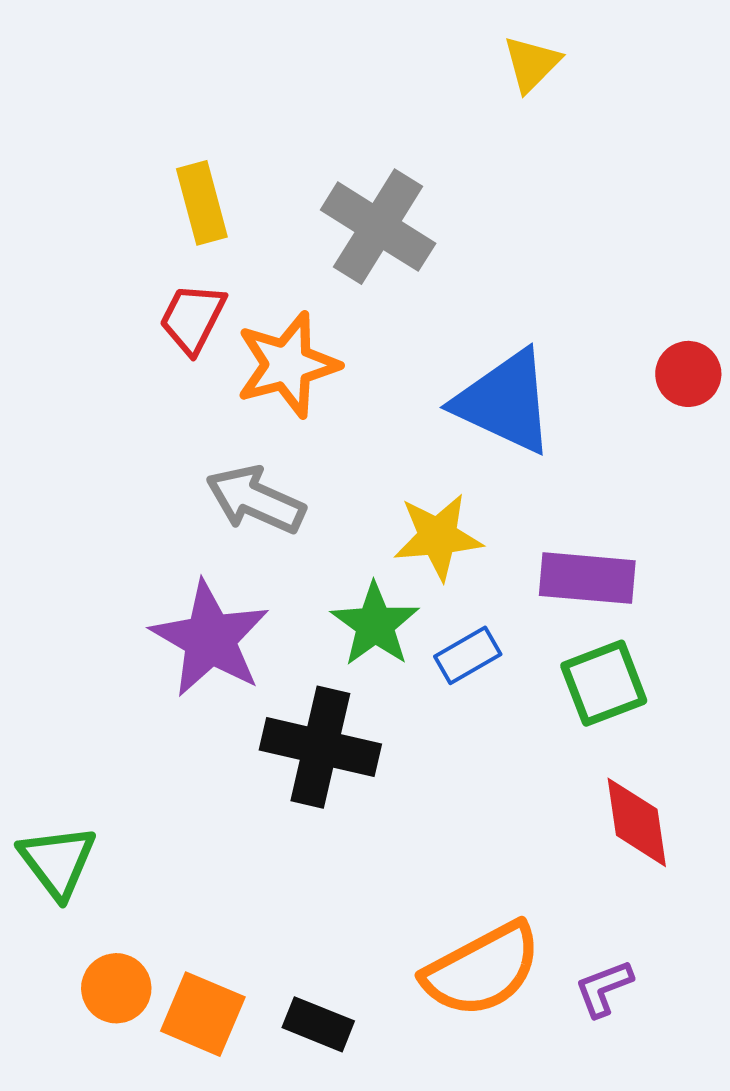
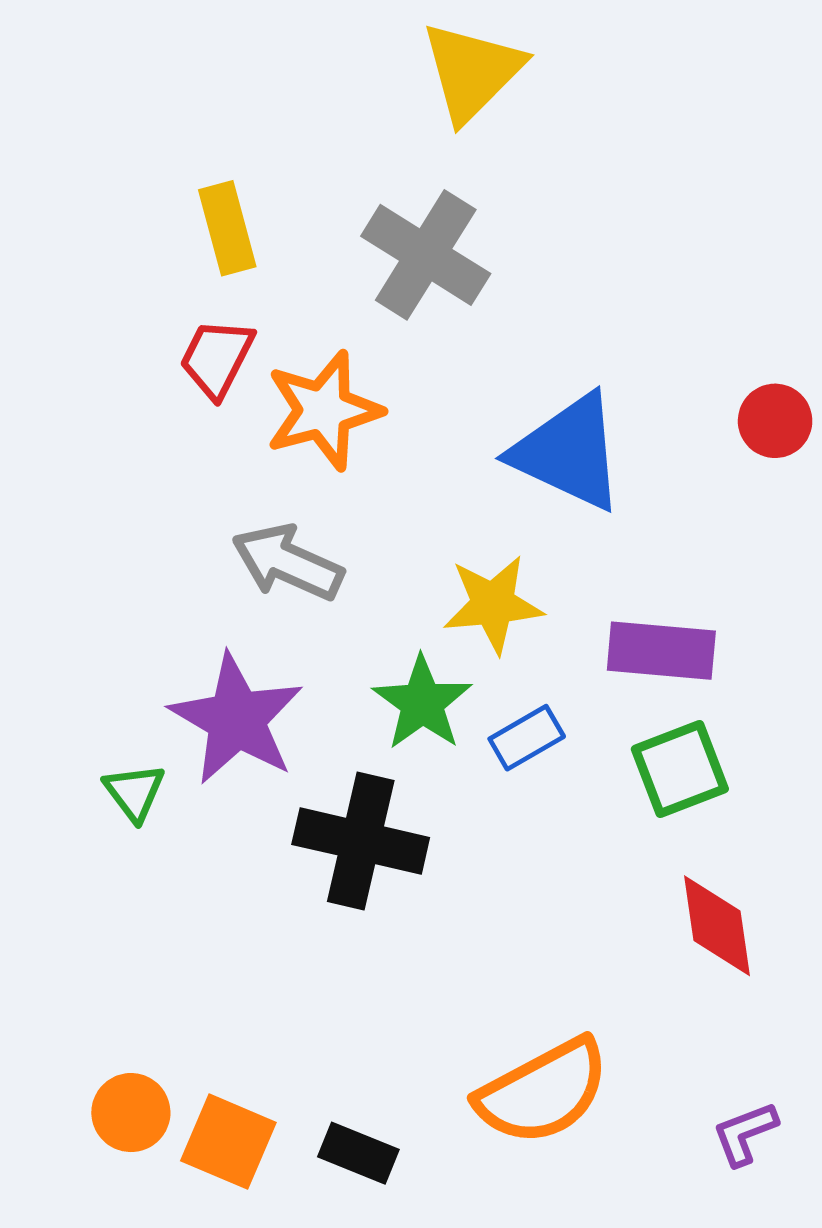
yellow triangle: (532, 64) -> (472, 72), moved, size x1.6
green triangle: (58, 861) -> (134, 792), moved, size x0.7
purple L-shape: (604, 988) -> (745, 1133), moved

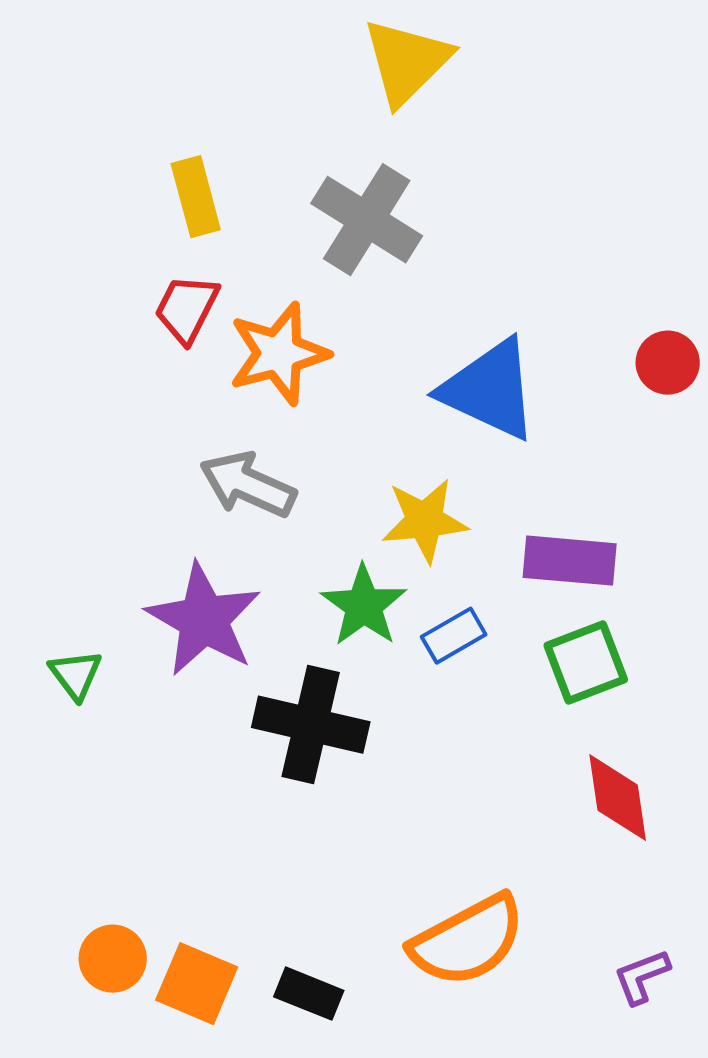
green triangle: (134, 792) -> (76, 675), moved

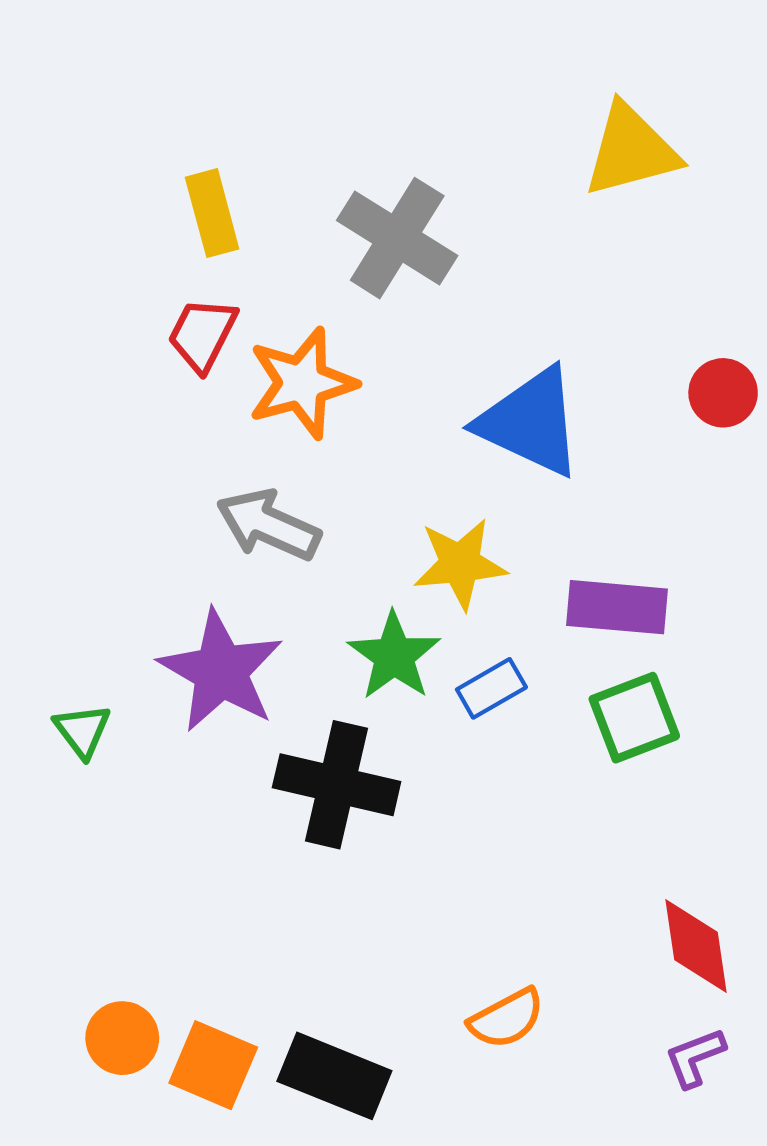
yellow triangle: (407, 62) -> (631, 150), moved, turned 30
red diamond: (618, 798) -> (696, 946), moved
orange semicircle: (468, 941) -> (507, 1019), size x0.6
black rectangle: (309, 994) -> (334, 1076), size x1.5

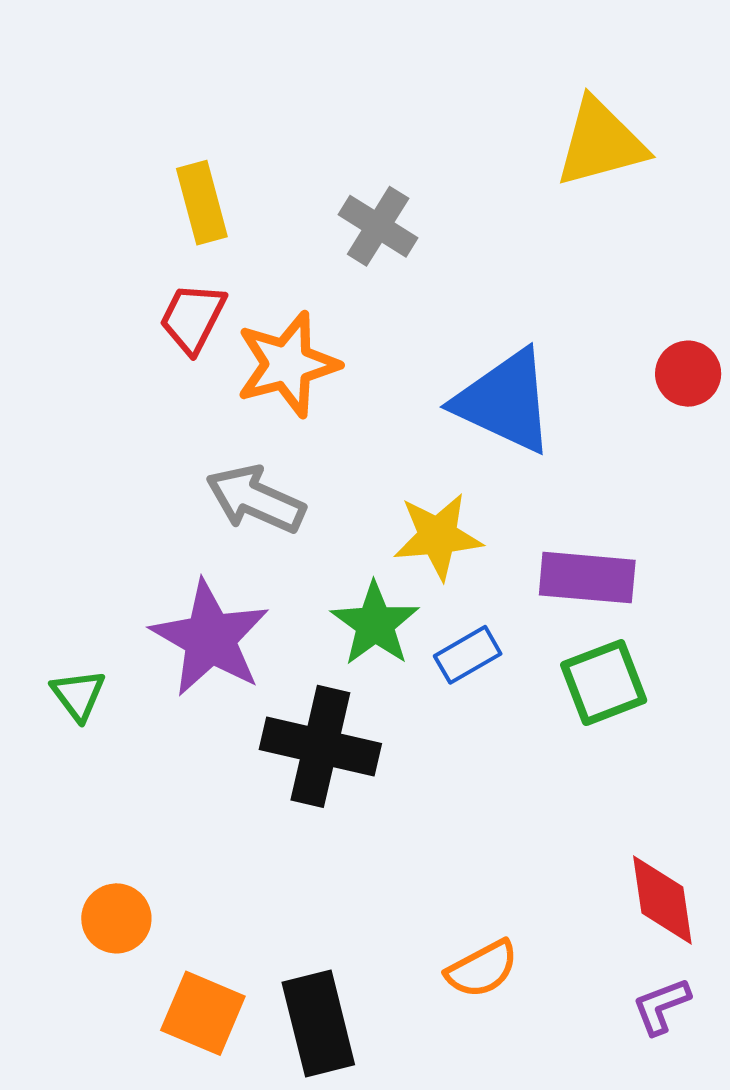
gray cross: (397, 238) -> (378, 226), size x0.7
orange circle: (122, 1038) -> (116, 918), moved
black rectangle: (334, 1076) -> (318, 1024), turned 54

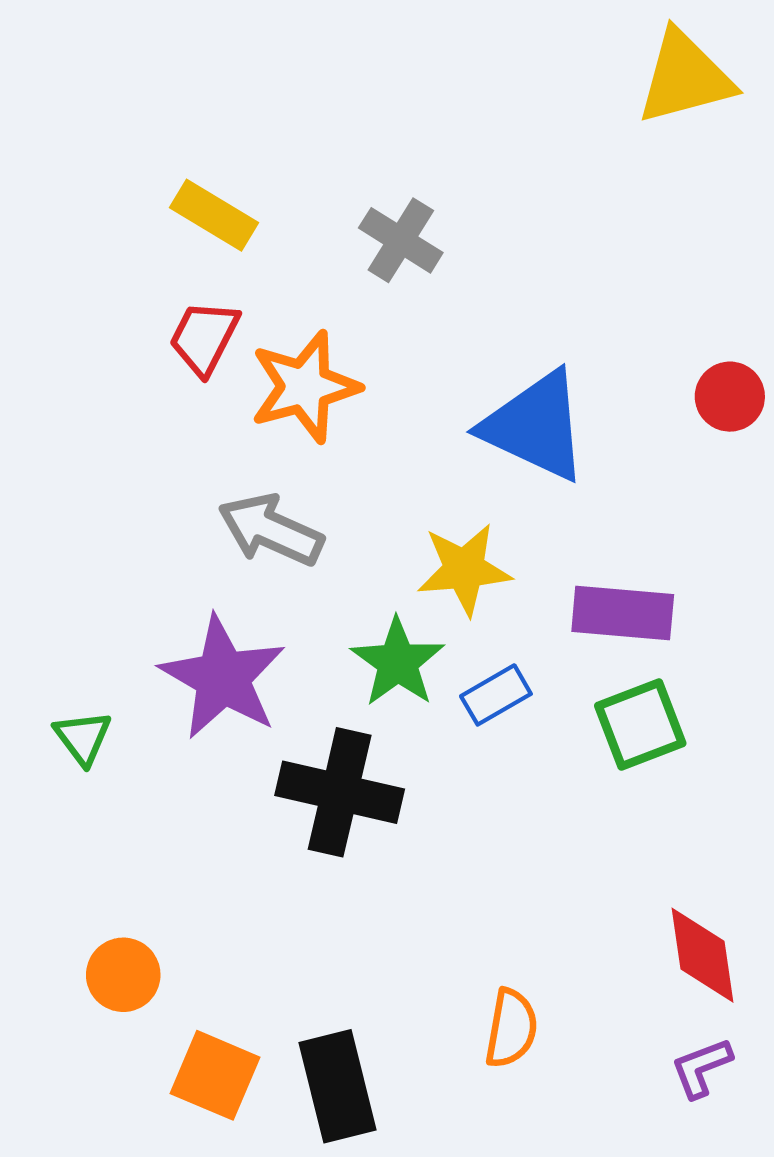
yellow triangle: (601, 143) -> (685, 77), moved
yellow rectangle: (202, 203) -> (214, 215), turned -44
orange semicircle: (482, 969) -> (511, 1028), turned -52

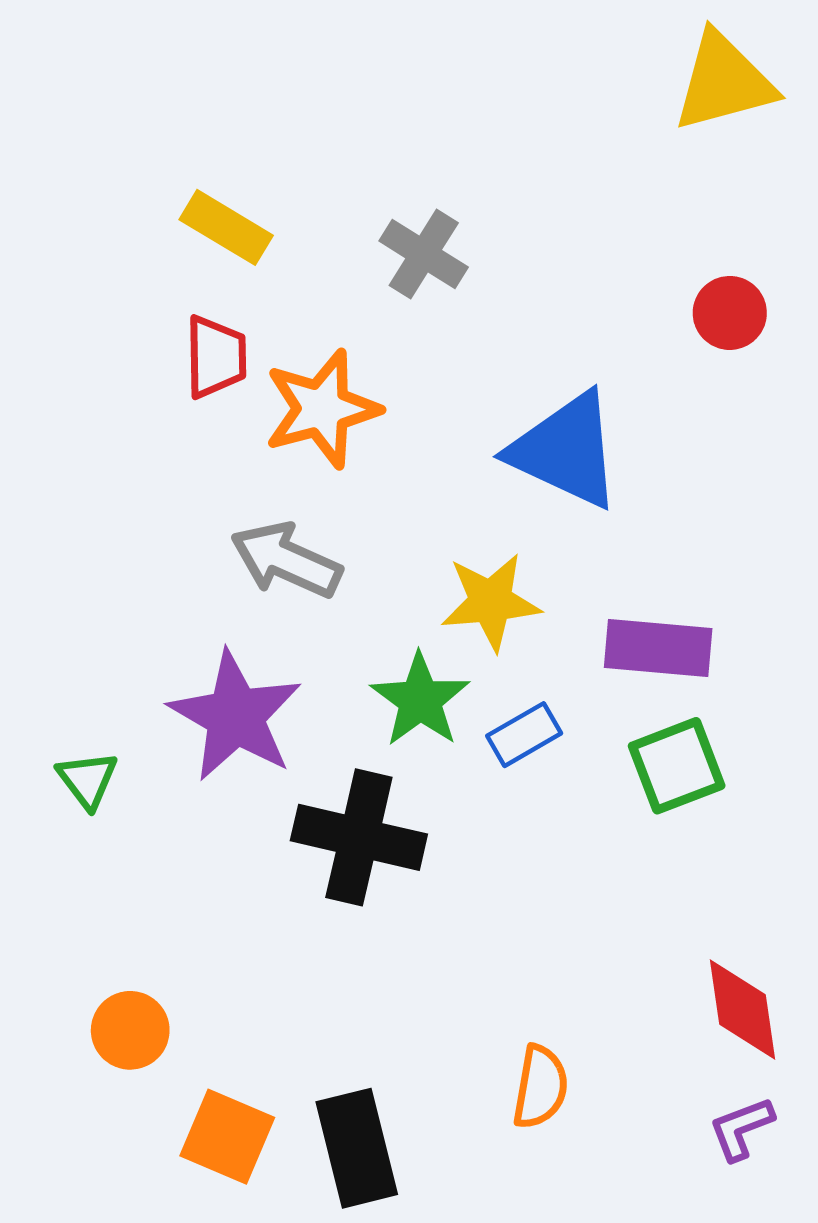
red trapezoid: (204, 338) -> (216, 357), turned 152
red circle: (730, 397) -> (730, 313), moved

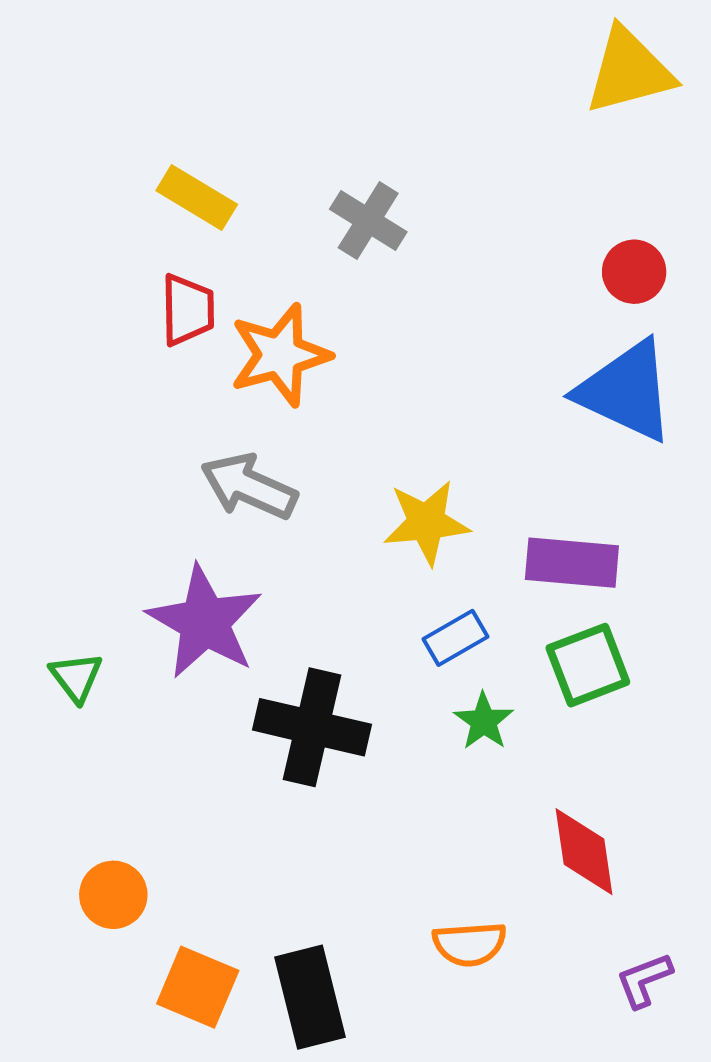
blue triangle: (566, 450) -> (626, 391), moved
green star: (420, 700) -> (484, 721), moved, size x0.7
red diamond: (742, 1010) -> (584, 852), moved
orange semicircle: (540, 1087) -> (470, 944), turned 76

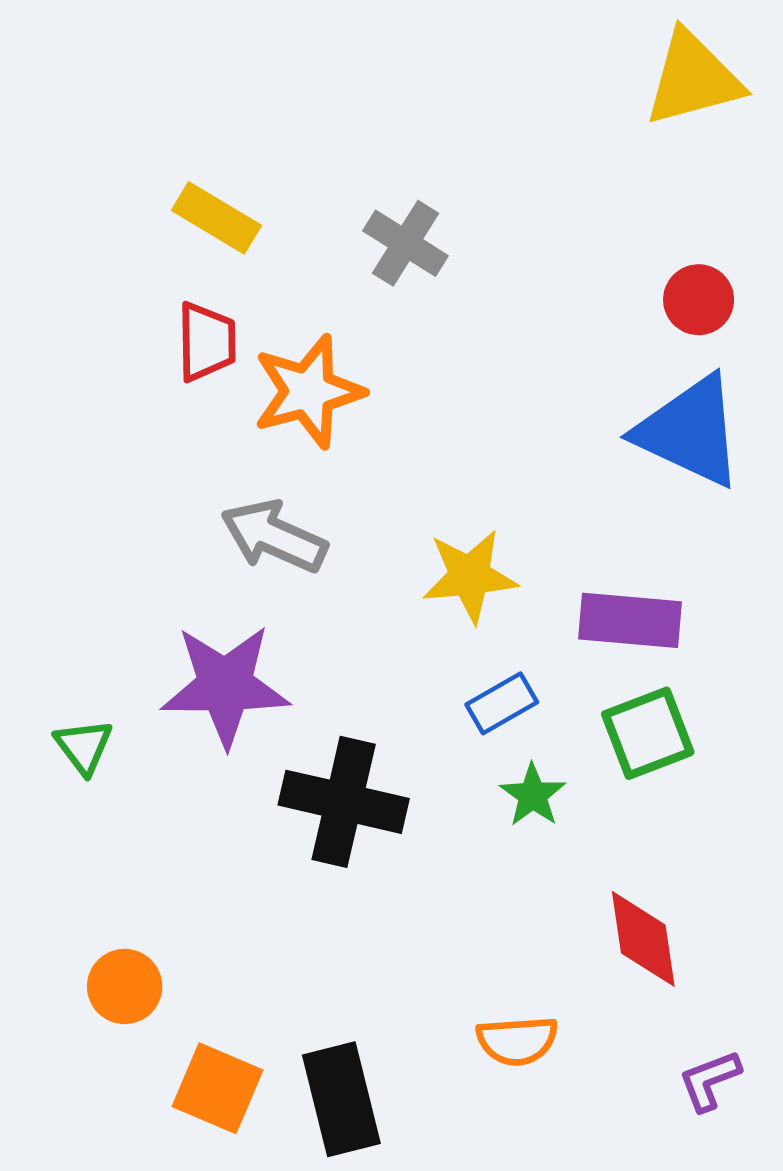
purple star: (205, 622) -> (225, 686), turned -30

